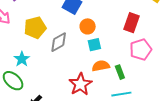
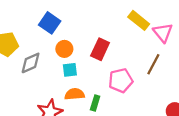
red rectangle: (131, 23) -> (100, 49), moved
green rectangle: (120, 72) -> (95, 103), turned 32

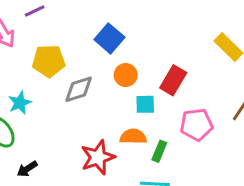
cyan square: (70, 70) -> (145, 104), moved

